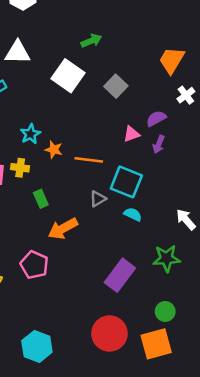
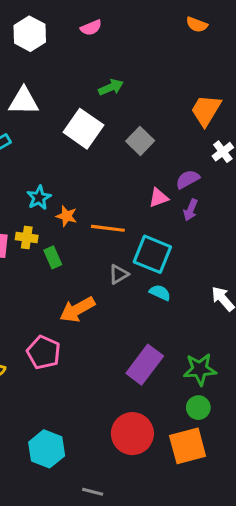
green rectangle: (41, 199) -> (53, 257), moved
green star: (166, 258) -> (200, 369), moved

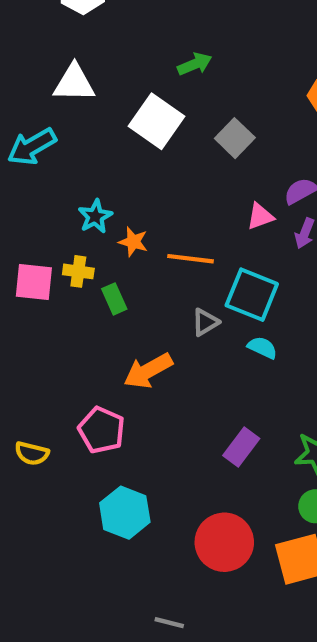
purple rectangle: (145, 365) -> (241, 447), size x0.7
cyan hexagon: (47, 449) -> (125, 513), moved

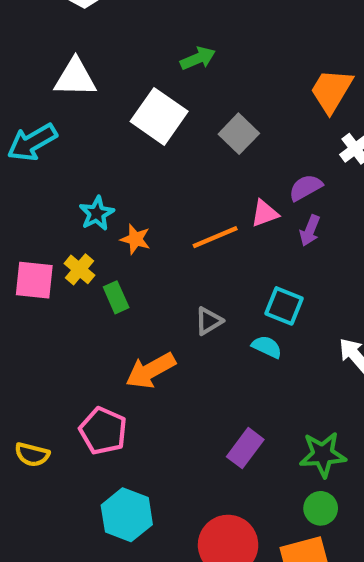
orange line: (190, 259) -> (215, 237), moved, turned -30
yellow cross: (78, 271) -> (79, 269), turned 32
cyan square: (252, 295) -> (284, 306), moved, size x0.7

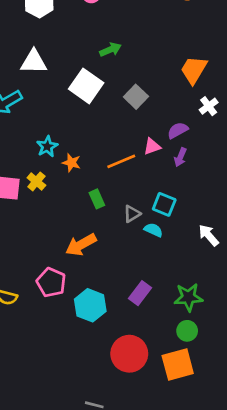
green rectangle: (116, 297) -> (97, 199), moved
gray triangle: (209, 321) -> (132, 214), moved
cyan hexagon: (127, 515) -> (90, 305), moved

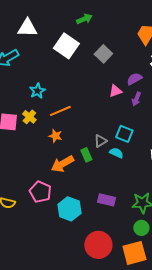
orange line: (121, 161) -> (60, 111), moved
orange star: (71, 163) -> (55, 136), moved
green rectangle: (97, 199) -> (86, 155), moved
purple rectangle: (140, 293) -> (106, 200), turned 66

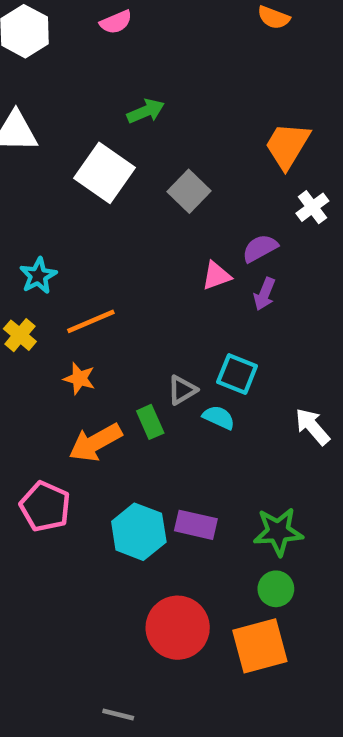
cyan hexagon: (69, 209) -> (139, 532), moved

